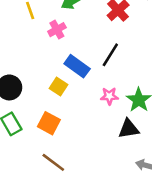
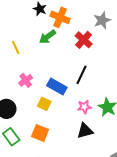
pink cross: (57, 30) -> (26, 80), moved
black triangle: (129, 129) -> (85, 131), moved

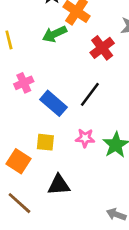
pink cross: (26, 80) -> (24, 83), moved
yellow square: (44, 104) -> (45, 142), moved, turned -32
black triangle: (85, 131) -> (59, 185), moved

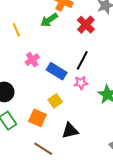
pink star: (85, 138) -> (81, 83), moved
yellow square: (45, 142) -> (55, 101), turned -32

